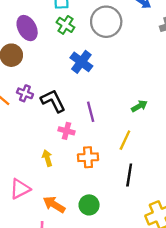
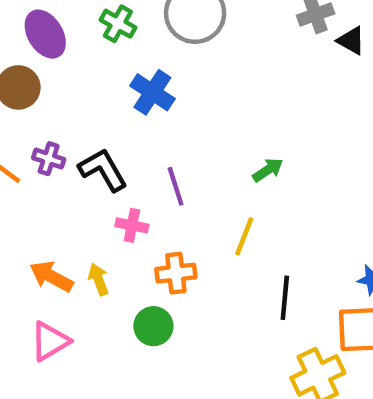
black line: (129, 175) -> (285, 298), moved
orange arrow: (54, 205) -> (51, 276), moved
green circle: (89, 205) -> (153, 326), moved

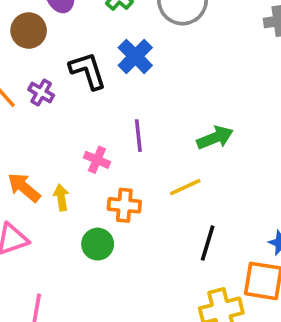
black L-shape: (103, 170) -> (88, 71), moved
green arrow: (268, 170) -> (215, 138), size x1.4
yellow line: (244, 236) -> (185, 187), turned 32

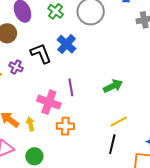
pink cross: (97, 160) -> (49, 102), size x1.6
yellow line: (185, 187) -> (119, 121), moved
green circle: (98, 244) -> (34, 156), moved

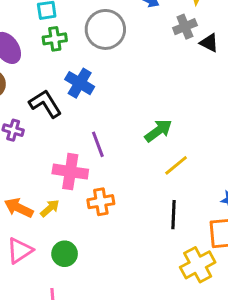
green cross: (56, 11) -> (55, 39), turned -35
yellow line: (119, 121) -> (176, 165), moved
yellow arrow: (30, 124) -> (50, 208), turned 72

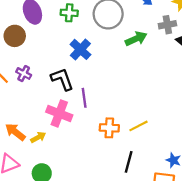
black L-shape: (45, 104) -> (62, 79), moved
green arrow: (158, 131) -> (136, 39), moved
orange cross: (101, 202) -> (109, 128), moved

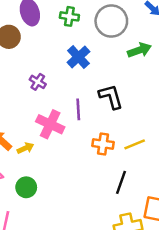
purple cross: (24, 74) -> (38, 82), moved
black L-shape: (62, 79) -> (111, 97), moved

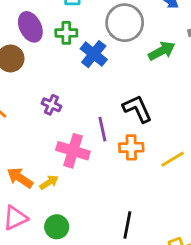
green cross: (69, 16) -> (66, 33), moved
blue cross: (78, 57) -> (94, 54), moved
orange cross: (103, 144) -> (131, 147), moved
black line: (121, 182) -> (127, 225), moved

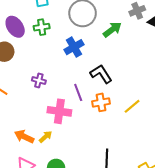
blue cross: (94, 54) -> (74, 47), moved, turned 30

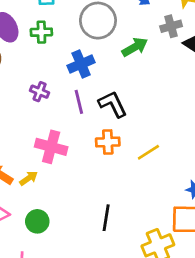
purple cross: (39, 81) -> (40, 92), moved
purple line: (78, 92) -> (79, 102), moved

